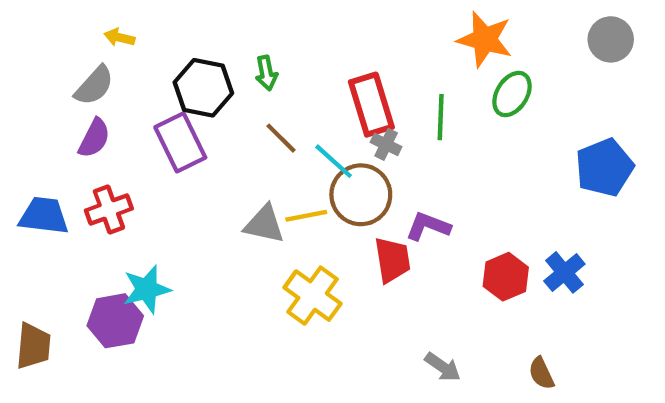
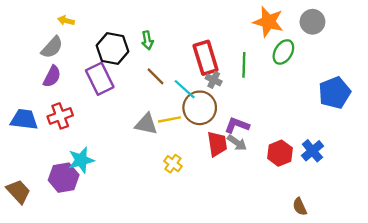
gray circle: (611, 39) -> (312, 22), moved
yellow cross: (313, 296) -> (173, 164), size x0.6
brown trapezoid: (33, 346) -> (18, 192), turned -48
gray arrow: (443, 367) -> (237, 143), moved

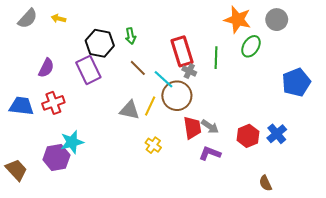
gray semicircle: (52, 47) -> (28, 19), moved
yellow line: (169, 119) -> (150, 106), turned -54
purple L-shape: (237, 125) -> (210, 153), moved

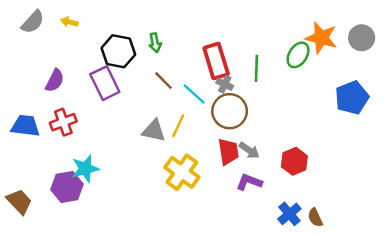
orange star: (238, 20) -> (321, 38), moved
gray circle: (277, 20) -> (362, 38), moved
brown circle: (177, 96) -> (230, 111), moved
blue cross: (277, 134) -> (289, 214), moved
yellow cross: (153, 145) -> (182, 172), size x1.8

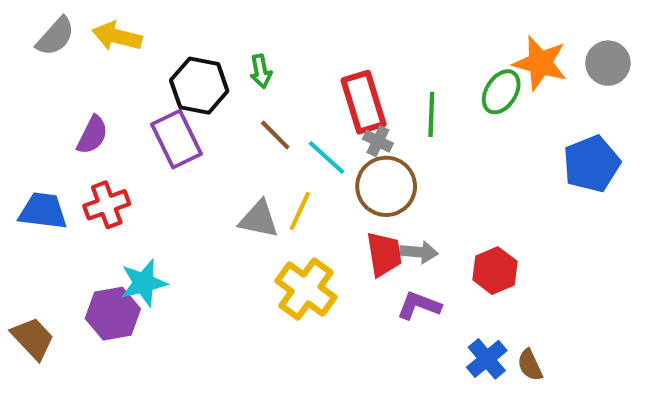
yellow arrow: (69, 22) -> (117, 36), size x1.6
gray arrow: (249, 150) -> (419, 252), turned -30

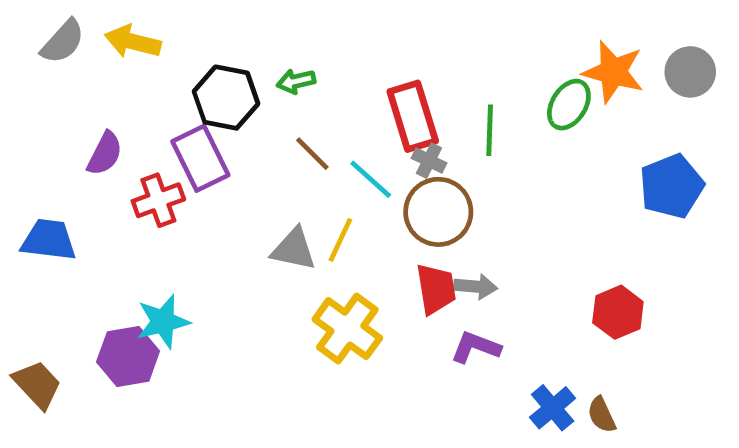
green arrow: (261, 71) -> (296, 81), turned 88
red cross: (107, 205) -> (158, 200), moved
red hexagon: (495, 271) -> (618, 312), moved

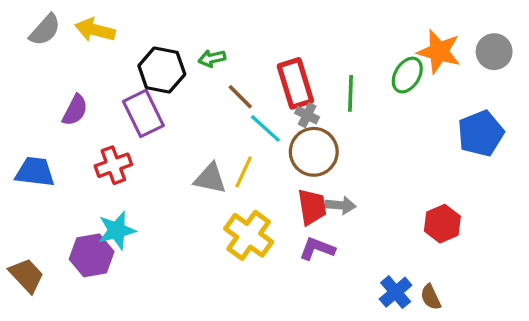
brown line: (312, 154) -> (240, 97), moved
red cross: (158, 200) -> (113, 165), moved
purple L-shape: (476, 347) -> (317, 249), moved

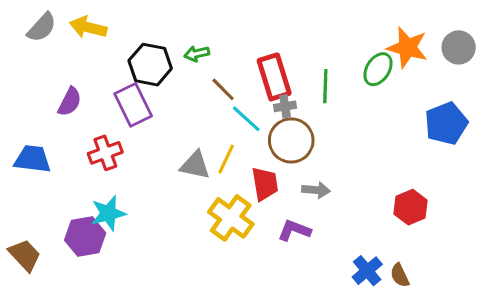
gray cross: (307, 115) -> (285, 106), turned -35
red trapezoid: (312, 207) -> (265, 184), moved

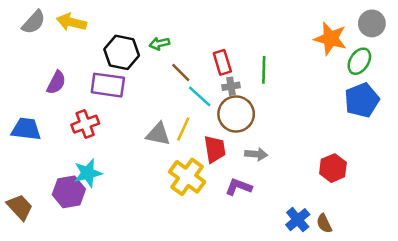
gray circle: (459, 47) -> (372, 23), moved
green ellipse: (378, 69) -> (359, 61), moved
red rectangle: (274, 77) -> (222, 62), size x0.7
purple rectangle: (133, 105) -> (108, 85), turned -56

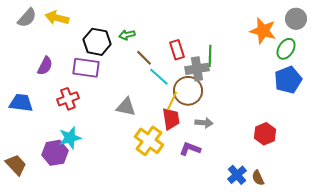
gray cross: (231, 86) -> (197, 69), moved, size x1.6
yellow line: (183, 129) -> (172, 101), moved

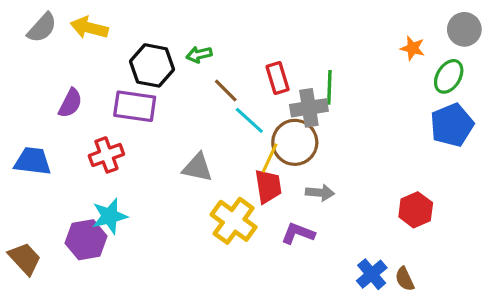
orange star: (263, 31) -> (413, 48), size x0.6

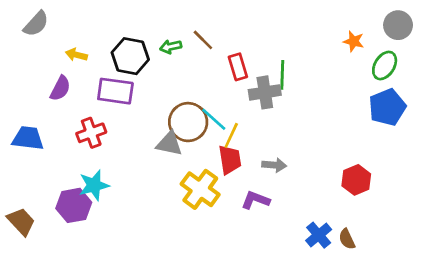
yellow arrow: (89, 28) -> (76, 55), moved, size x0.7
brown line: (226, 91) -> (203, 40), moved
cyan line: (249, 120) -> (214, 119), moved
brown circle: (295, 142) -> (188, 122), moved

